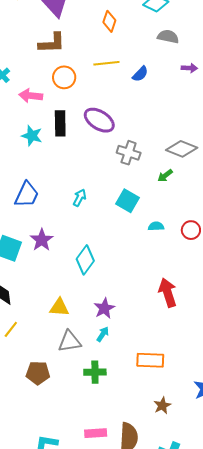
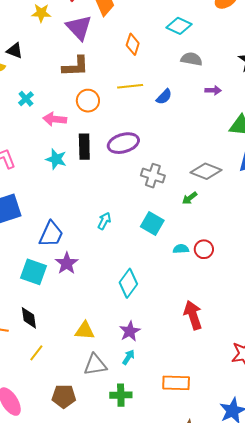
purple ellipse: (99, 120) -> (123, 143), turned -48
blue trapezoid: (27, 195) -> (51, 234), moved
red circle: (191, 230) -> (204, 249), moved
cyan diamond: (85, 260) -> (128, 283), moved

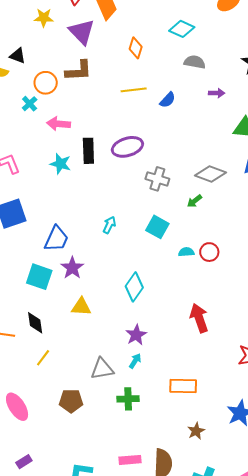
orange circle: (88, 101) -> (46, 83), moved
yellow triangle: (85, 331) -> (81, 307), moved

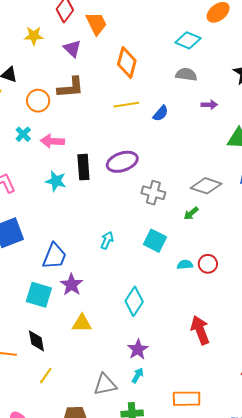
cyan diamond: (182, 29) -> (188, 40), moved
purple triangle: (82, 32) -> (72, 48), size x0.7
orange diamond: (136, 48) -> (127, 63), size x1.4
cyan cross: (30, 104) -> (23, 134), moved

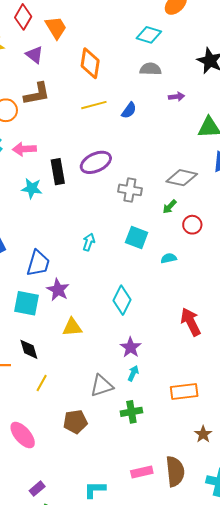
red circle: (208, 264) -> (192, 225), moved

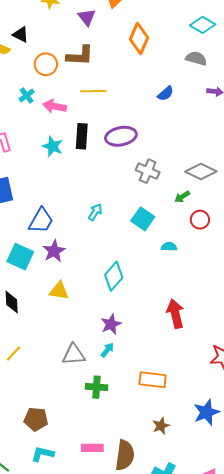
yellow line: (94, 105) -> (93, 91), moved
yellow line: (42, 383) -> (13, 353), moved
brown pentagon: (75, 422) -> (36, 419), moved

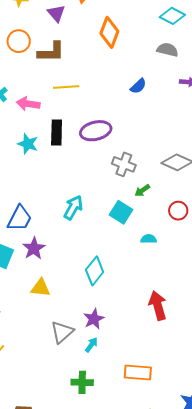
orange circle: (46, 64) -> (19, 41), moved
green arrow: (182, 197) -> (142, 191), moved
cyan arrow: (95, 212) -> (73, 208), size x1.4
gray triangle: (74, 355) -> (62, 332), moved, turned -35

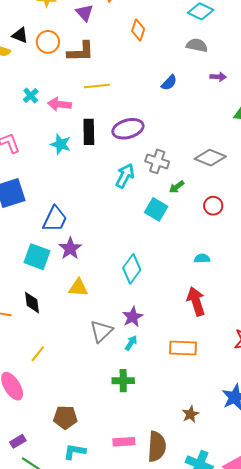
orange diamond: (109, 32) -> (138, 30), size x0.7
cyan arrow: (73, 208) -> (125, 176), moved
cyan semicircle: (149, 239) -> (202, 258), moved
orange rectangle: (138, 373) -> (183, 348), moved

